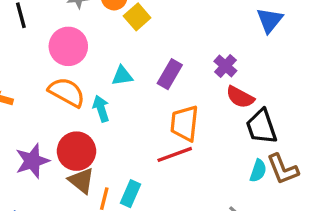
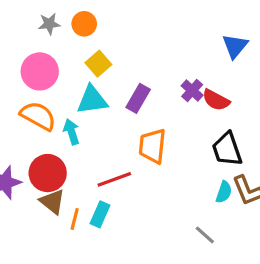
yellow square: (137, 17) -> (98, 64), moved
cyan triangle: (122, 76) -> (92, 100), size x1.5
red semicircle: (240, 97) -> (216, 100), moved
red line: (175, 154) -> (114, 179), moved

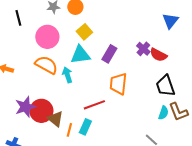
red circle: (48, 173) -> (41, 111), moved

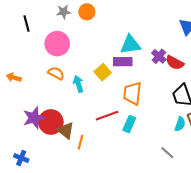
yellow square: (84, 32) -> (103, 72), moved
purple rectangle: (109, 54) -> (123, 62), turned 60
cyan triangle: (80, 55) -> (130, 45), moved
orange semicircle: (46, 65) -> (56, 73), size x0.7
cyan rectangle: (85, 127) -> (129, 124), moved

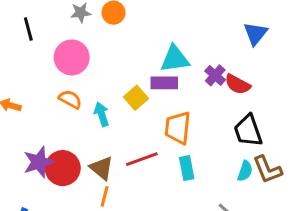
cyan rectangle: (129, 124) -> (187, 168), moved, turned -35
brown triangle: (66, 130) -> (102, 168), moved

